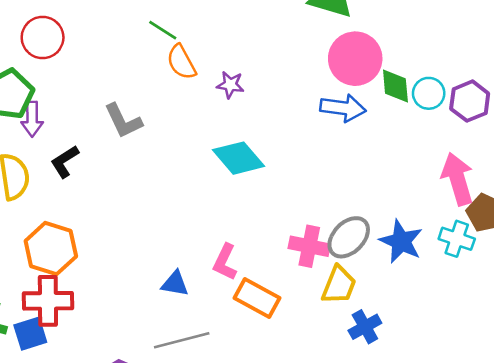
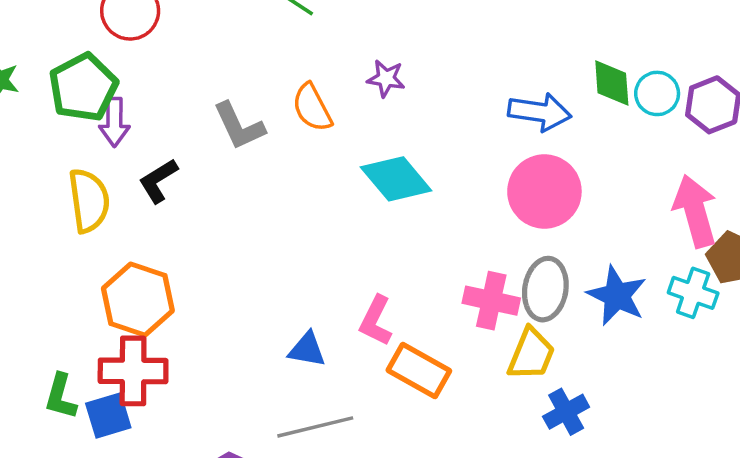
pink circle: (355, 59) -> (544, 192), moved
orange semicircle: (181, 62) -> (312, 108), moved
gray ellipse: (349, 237) -> (545, 289), turned -36

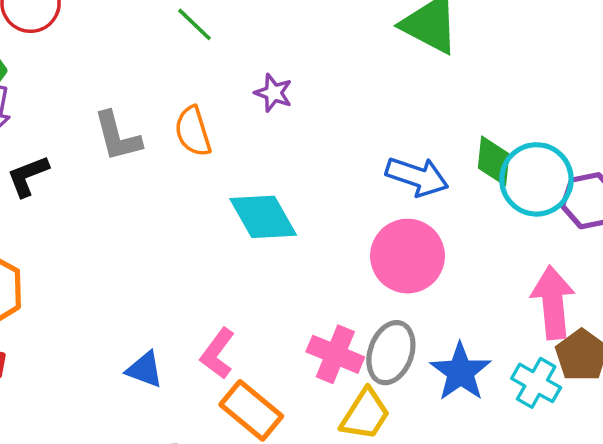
purple star: (386, 78) -> (273, 93), moved
cyan circle: (657, 93) -> (536, 179), size x1.6

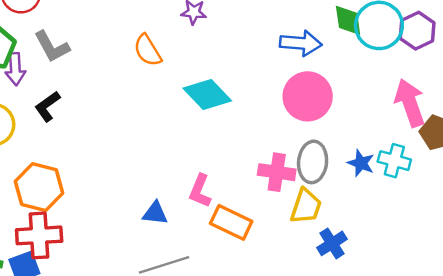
gray L-shape: (117, 137) -> (52, 47), moved
blue star: (460, 372) -> (361, 163), size x0.7
cyan cross: (536, 383) -> (394, 161), moved

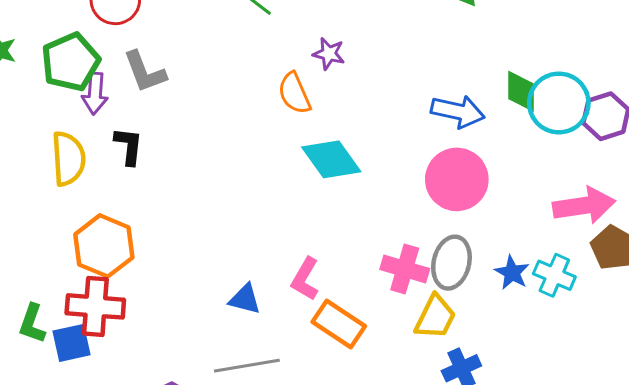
orange semicircle: (148, 50) -> (294, 93), moved
pink arrow: (410, 103) -> (584, 205), turned 93
black L-shape: (47, 106) -> (129, 146), turned 124

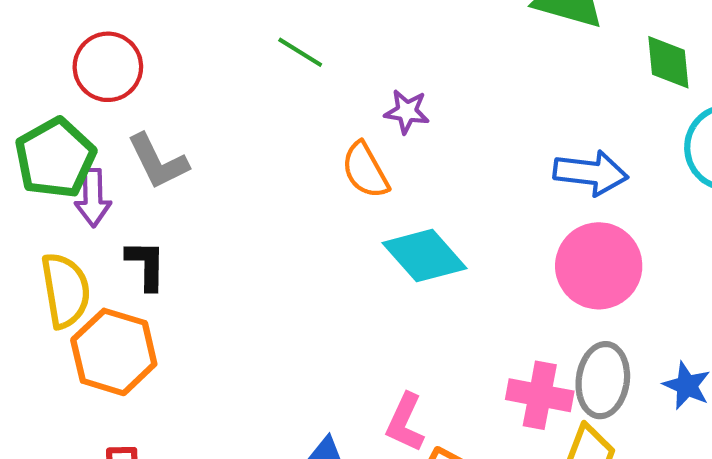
green diamond: (521, 91) -> (668, 62), moved
orange hexagon: (104, 246) -> (114, 352), moved

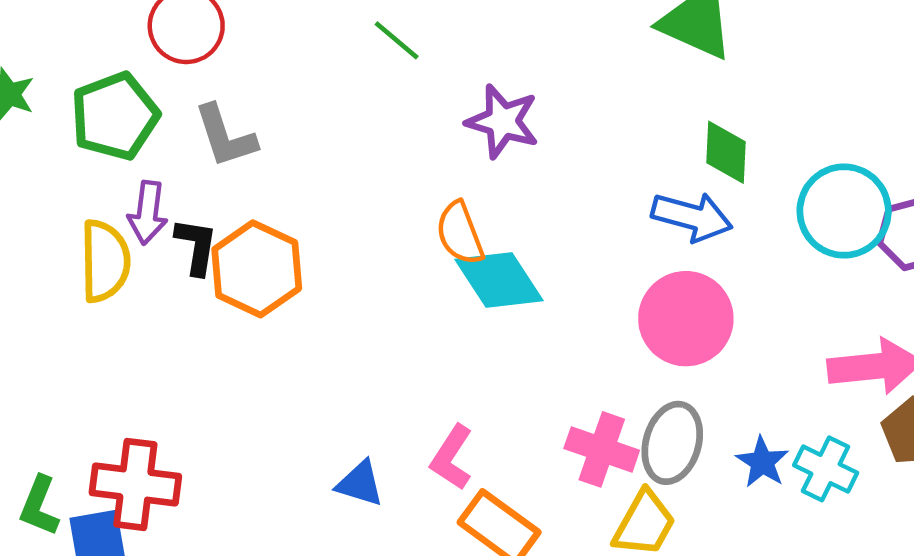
green diamond: (668, 62) -> (726, 152), moved
purple star: (407, 112) -> (503, 121), size x1.5
orange semicircle: (365, 170) -> (460, 233), moved
purple arrow: (93, 198) -> (148, 213), moved
orange hexagon: (114, 352) -> (257, 269), moved

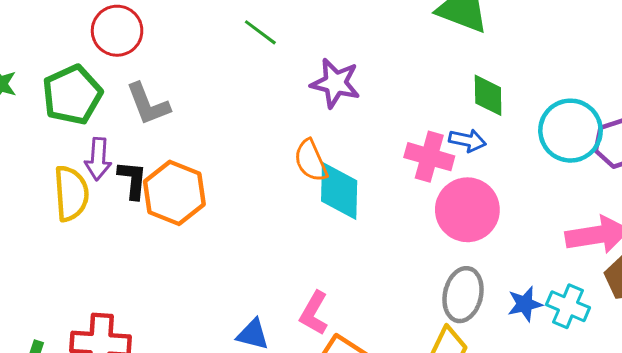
blue arrow: (692, 217) -> (467, 140), size x0.7
cyan diamond: (499, 280) -> (339, 191), turned 38
pink cross: (602, 449) -> (429, 157), moved
blue star: (762, 462) -> (525, 304), turned 30

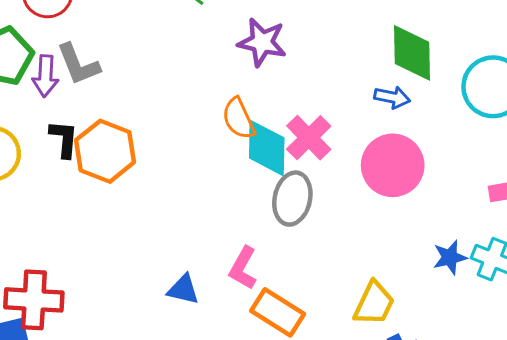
green diamond: (488, 95) -> (412, 53), size x1.4
pink cross: (429, 157) -> (309, 138), moved, turned 30
purple arrow: (98, 159) -> (45, 76), moved
gray ellipse: (463, 295) -> (292, 199), moved

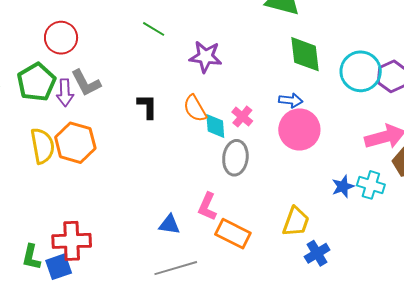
blue arrow: (392, 97) -> (291, 100), moved
pink cross: (309, 138) -> (242, 117), size x0.7
black L-shape: (64, 139) -> (147, 106), moved
cyan diamond: (267, 148) -> (215, 126), size x0.7
orange hexagon: (105, 151) -> (75, 143), moved

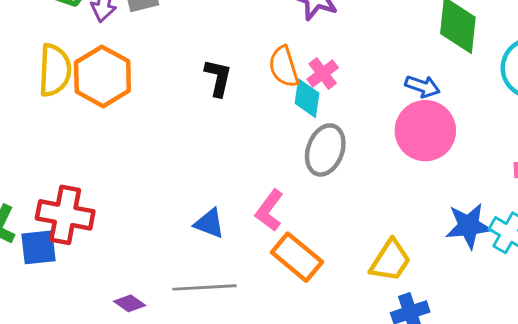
black L-shape: (147, 106) -> (218, 78), moved
pink cross: (242, 117) -> (323, 73), moved
blue star: (343, 186) -> (469, 226), size x1.4

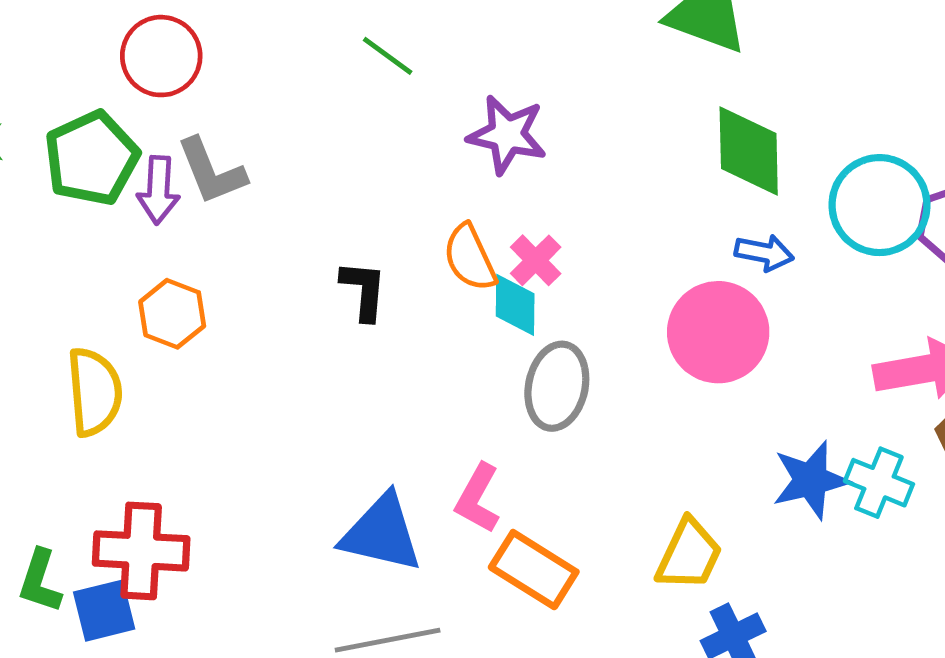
yellow semicircle: (55, 70) -> (94, 392), moved
orange hexagon: (102, 76) -> (172, 314), size x0.7
blue arrow: (422, 86) -> (764, 253), moved
blue triangle: (209, 223) -> (382, 533), size x1.6

